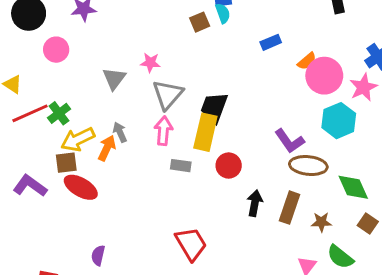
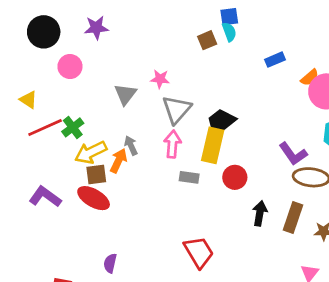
black trapezoid: (214, 108) -> (221, 122), turned 32
brown square: (66, 163) -> (96, 175), moved

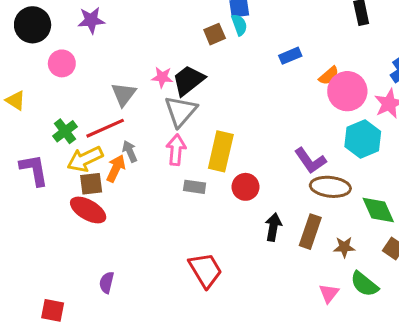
black trapezoid: (221, 122) -> (188, 80), moved
red line: (45, 127) -> (105, 128), moved
purple L-shape: (45, 197) -> (34, 170), moved, turned 44

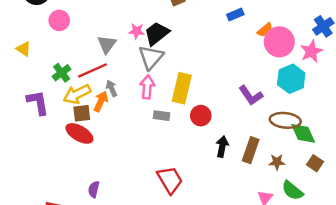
brown ellipse: (330, 187) -> (285, 120), moved

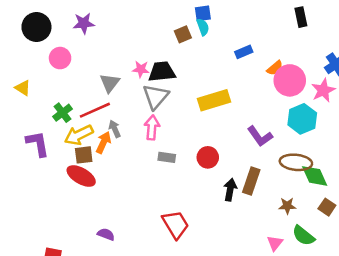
black trapezoid: (157, 34) -> (162, 72), turned 32
yellow rectangle: (182, 88) -> (214, 100), moved, turned 60
brown rectangle: (251, 150) -> (251, 181), moved
purple semicircle: (94, 189) -> (106, 234), moved, turned 98

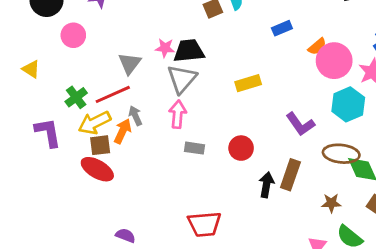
yellow rectangle: (214, 100) -> (248, 83), size x0.7
red trapezoid: (176, 224) -> (204, 224), turned 116

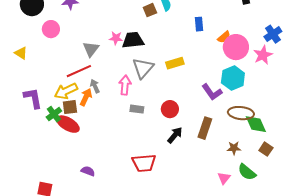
blue rectangle: (282, 28) -> (199, 24), turned -72
gray triangle: (182, 79) -> (143, 68), moved
green cross: (76, 97) -> (54, 114), moved
cyan hexagon: (348, 104) -> (233, 78), moved
black arrow: (266, 185) -> (175, 135), moved, turned 30

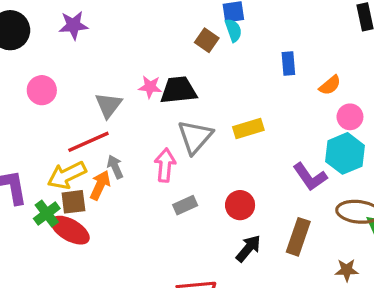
brown square: (150, 10) -> (207, 40), turned -32
pink circle: (51, 29) -> (42, 90), moved
pink circle: (236, 47) -> (350, 117), moved, size x0.6
gray rectangle: (137, 109) -> (185, 205), turned -32

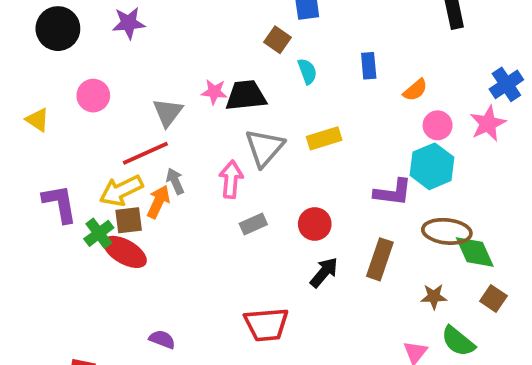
cyan semicircle: (233, 30) -> (307, 71), moved
purple L-shape: (310, 177) -> (393, 192), turned -48

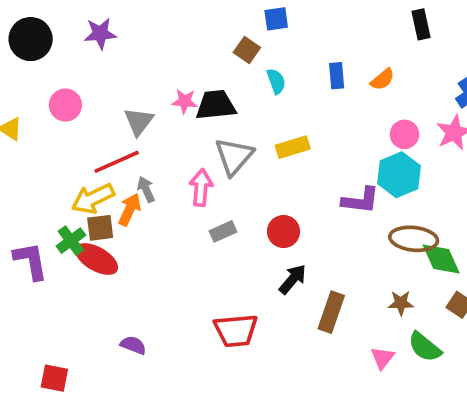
orange semicircle: (415, 90) -> (382, 79), moved
purple L-shape: (60, 204) -> (31, 261), moved
brown rectangle: (380, 259) -> (331, 312), moved

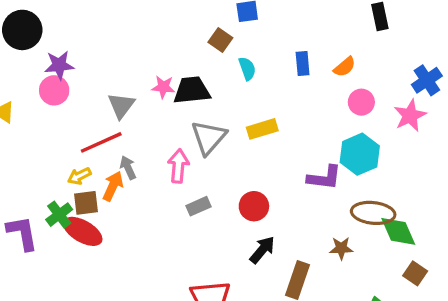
purple star: (100, 34) -> (59, 65), moved
pink circle: (404, 134) -> (361, 102), moved
yellow arrow: (93, 198) -> (79, 176), size x0.6
brown star: (401, 303) -> (341, 248), moved

